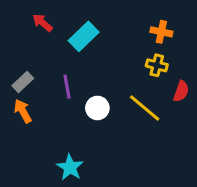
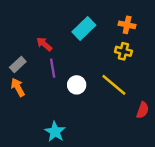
red arrow: (43, 23) -> (44, 44), moved
cyan rectangle: (84, 36) -> (84, 28), moved
red semicircle: (181, 91) -> (143, 110), moved

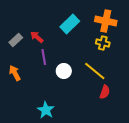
orange cross: (127, 25) -> (106, 21), size x1.5
gray rectangle: (18, 64) -> (16, 40), moved
red semicircle: (143, 110) -> (105, 92), moved

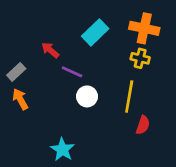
gray rectangle: (16, 40) -> (16, 72), moved
purple line: (44, 57) -> (72, 72), moved, turned -56
yellow line: (95, 71) -> (129, 96), turned 60

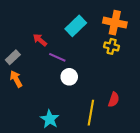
yellow line: (129, 96) -> (91, 113), moved

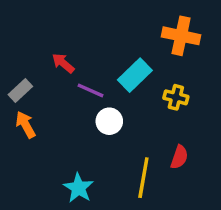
cyan rectangle: (76, 26) -> (135, 75), moved
yellow cross: (112, 46) -> (176, 97), moved

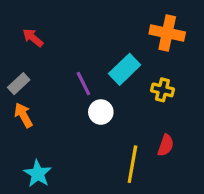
red arrow: (63, 63) -> (33, 38), moved
purple line: (90, 90) -> (83, 84), turned 40
cyan star: (78, 188) -> (38, 174), moved

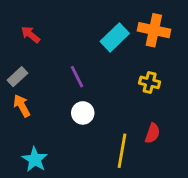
cyan rectangle: (125, 69) -> (115, 37), moved
white circle: (101, 112) -> (83, 113), moved

